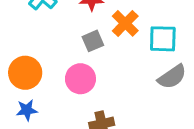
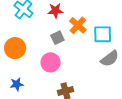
orange circle: (25, 73) -> (15, 48), moved

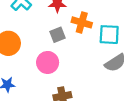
orange cross: (78, 25) -> (82, 22), turned -30

